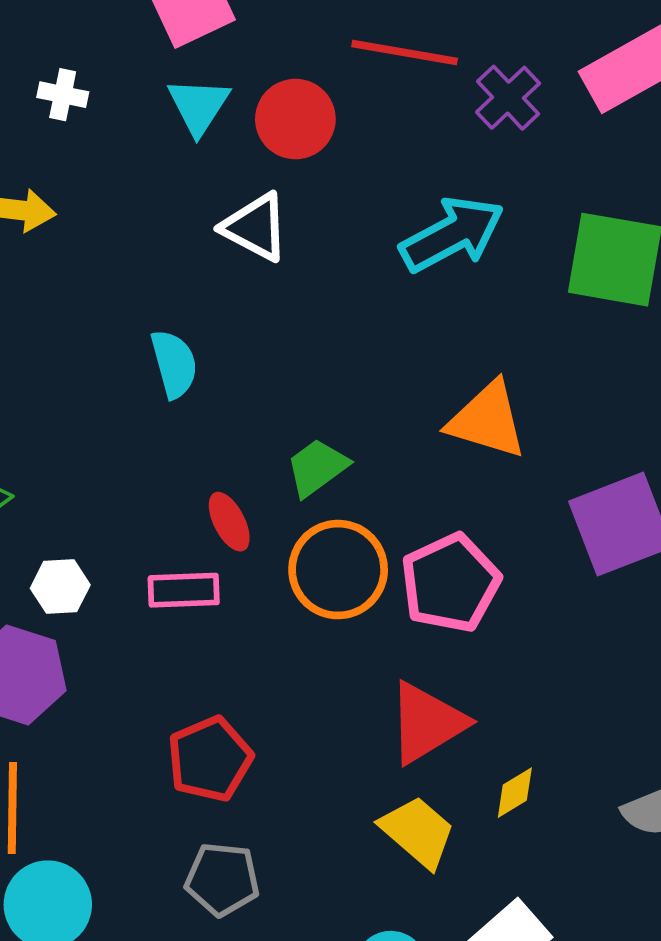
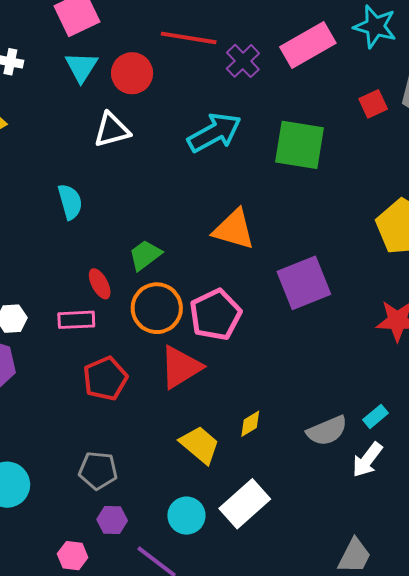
white triangle: (255, 227) -> (112, 130), turned -42
red triangle: (427, 723) -> (181, 367), moved
red pentagon: (210, 759) -> (105, 379), moved

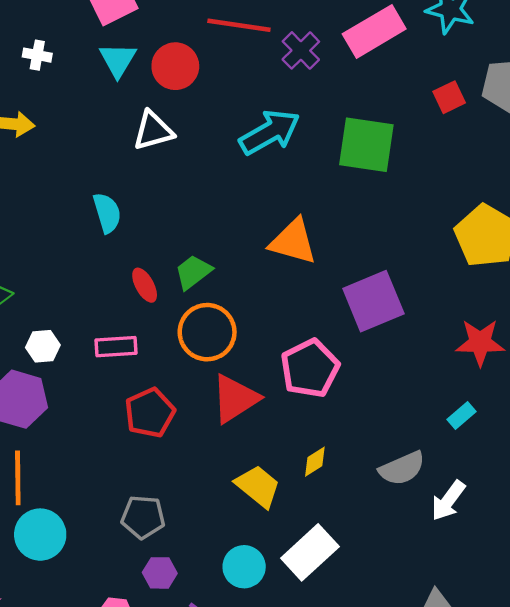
red ellipse: (100, 284) -> (145, 285), moved
pink pentagon: (215, 315) -> (310, 368), moved
cyan rectangle: (376, 416) -> (462, 415), moved

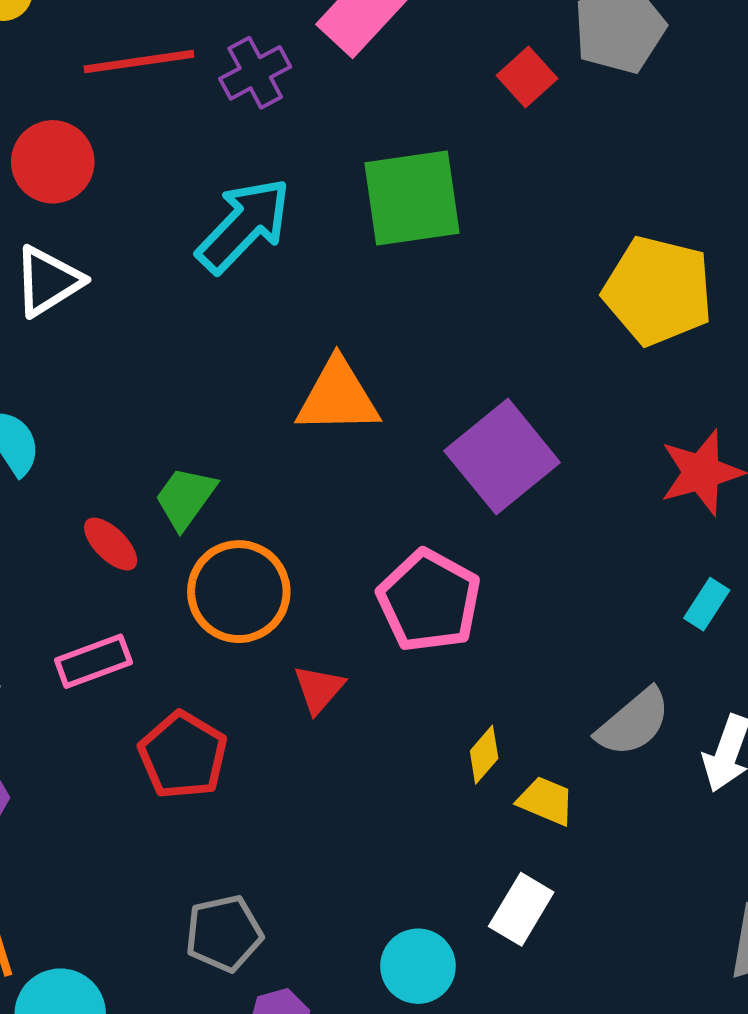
purple cross: (301, 50) -> (255, 73), turned 33
red triangle: (235, 399) -> (319, 689), size x0.6
yellow trapezoid: (258, 486) -> (546, 801), moved, size x0.7
white rectangle: (310, 552) -> (521, 909), size x0.7

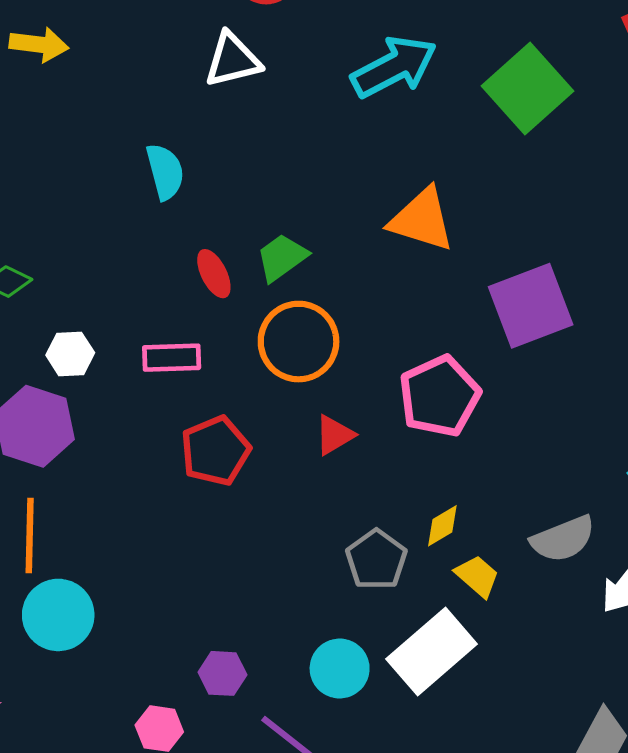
green square: (412, 198) -> (528, 89), turned 38
white rectangle: (521, 909) -> (432, 652), size x1.6
gray pentagon: (224, 933) -> (376, 560), moved, turned 30

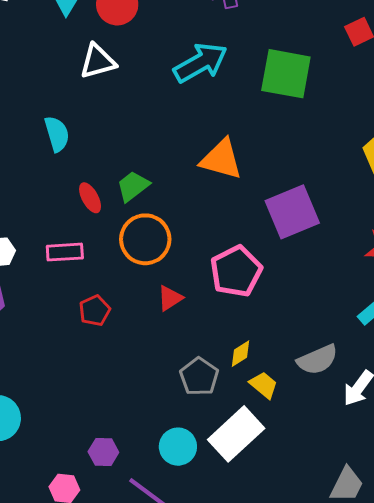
green square: (528, 89) -> (286, 74), turned -36
red pentagon: (215, 451) -> (95, 310), size x0.7

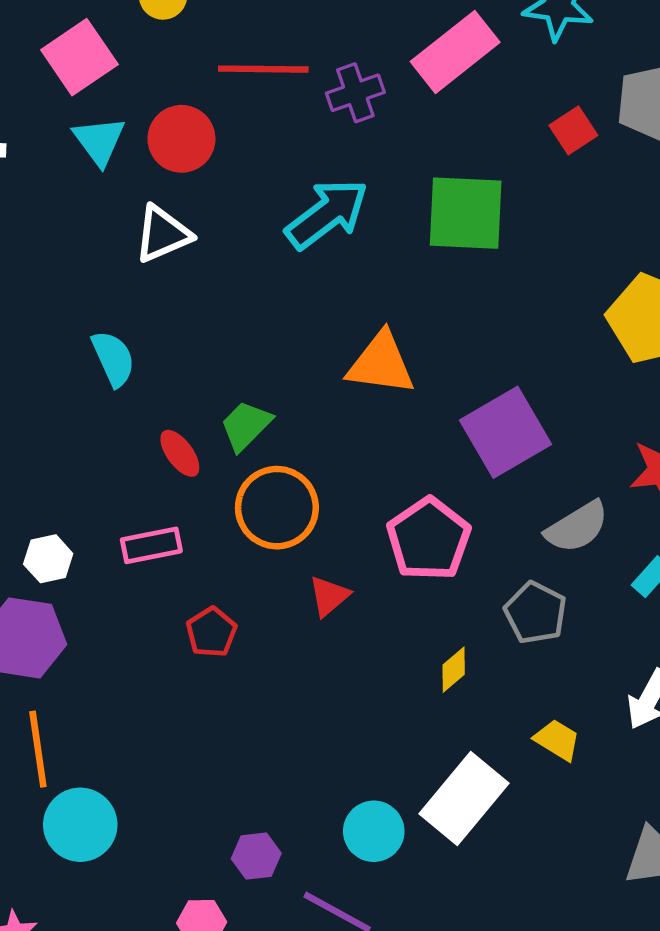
gray semicircle: (318, 360) -> (577, 527), moved
gray pentagon: (199, 377) -> (535, 613), moved
yellow trapezoid: (264, 385) -> (557, 740), moved

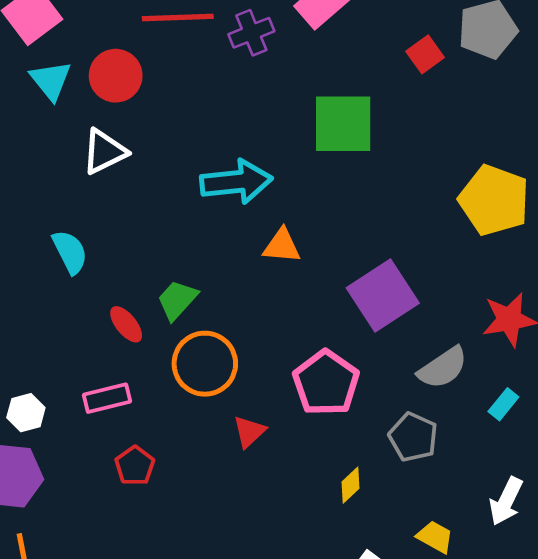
cyan arrow: (327, 214) -> (236, 182), moved, turned 34
orange triangle: (381, 364) -> (282, 246), size x0.7
red pentagon: (211, 632) -> (135, 466), moved

